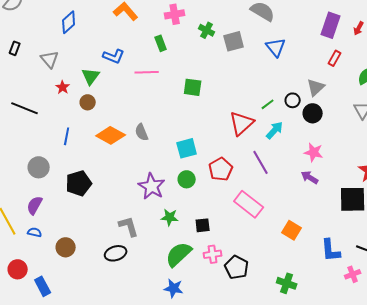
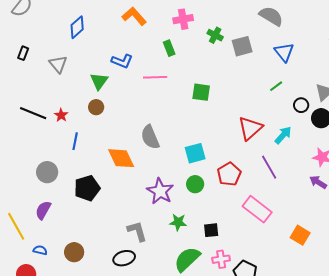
red star: (63, 87) -> (61, 115), moved
green line: (268, 104) -> (276, 86), moved
gray semicircle: (142, 132) -> (150, 137), size x1.4
orange diamond: (111, 135) -> (121, 158), moved, turned 36
blue semicircle: (35, 232) -> (40, 250), moved

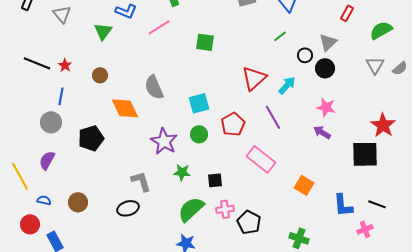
pink line: (155, 77) -> (159, 27), turned -30
brown circle: (96, 107) -> (100, 75), moved
blue line: (75, 141) -> (61, 96), moved

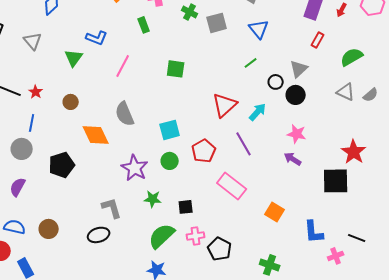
pink line: (159, 27) -> (123, 66), moved, turned -30
gray triangle: (375, 65) -> (346, 92), turned -36
blue semicircle: (44, 200) -> (15, 227), size x1.5
black line: (377, 204) -> (357, 238), moved

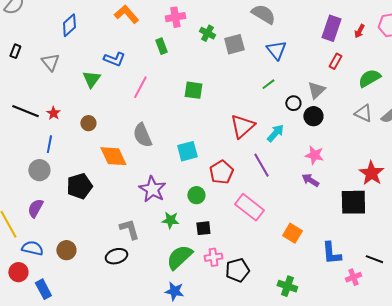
green circle: (170, 161) -> (196, 195), moved
black pentagon: (220, 249) -> (237, 270), turned 30

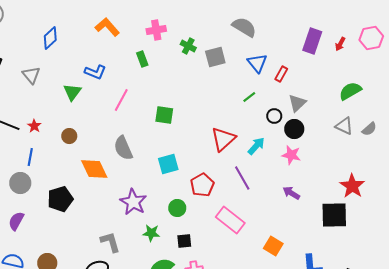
red rectangle: (335, 61) -> (281, 74), moved
green square: (193, 90) -> (164, 115), moved
pink star: (314, 155) -> (291, 155), moved

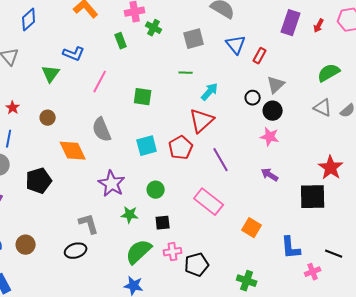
green cross: (188, 46) -> (154, 28), moved
green line: (249, 97) -> (186, 73), moved, turned 40
cyan arrow: (256, 146) -> (210, 92), moved
red pentagon: (202, 185) -> (181, 148), moved

